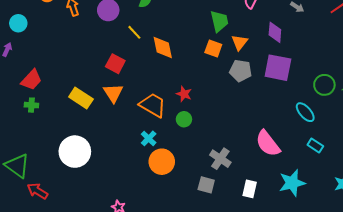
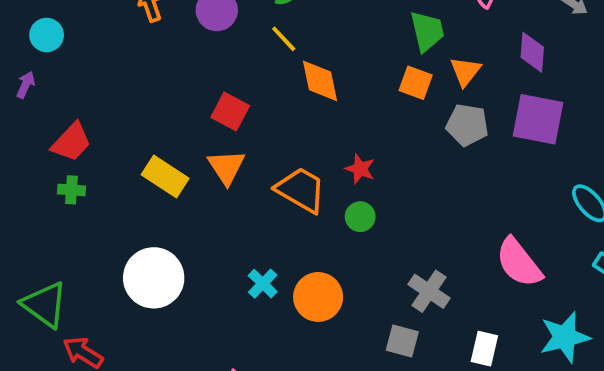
yellow line: (134, 32) -> (284, 39), moved
cyan cross: (149, 138) -> (263, 284), moved

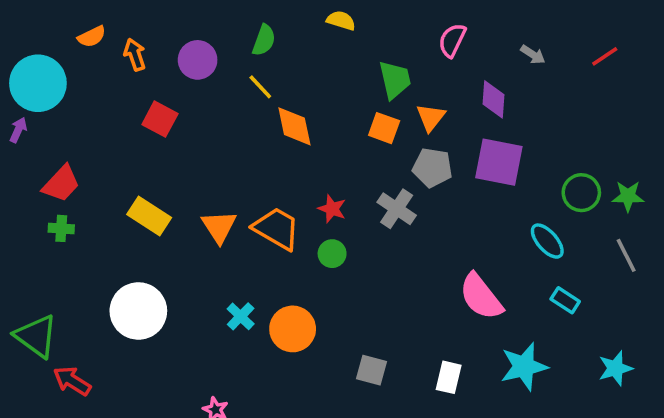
cyan circle: (47, 35) -> (38, 83), size x1.8
red square: (230, 112) -> (160, 119), moved
orange triangle: (226, 167) -> (219, 227), moved
gray cross: (429, 291) -> (397, 209), moved

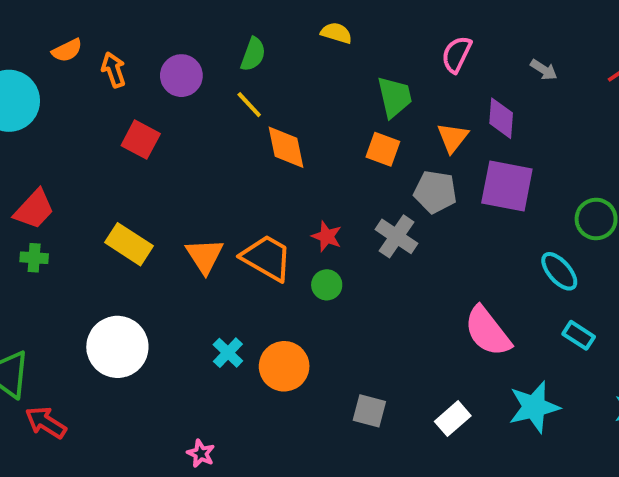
orange triangle: (431, 117) -> (453, 138), moved
white rectangle: (449, 377) -> (453, 419), turned 36

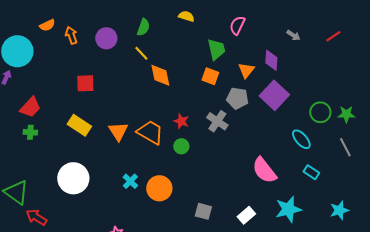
pink semicircle: (457, 54) -> (237, 25), moved
red square: (141, 140) -> (85, 83), moved, turned -30
purple square: (507, 186) -> (274, 95), turned 32

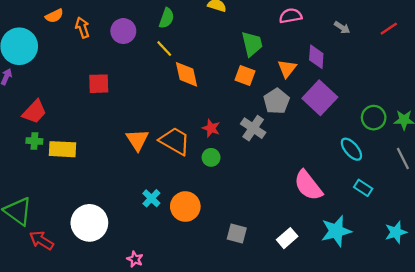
pink semicircle: (237, 25) -> (291, 16), moved, turned 54
gray pentagon: (237, 98) -> (277, 101), turned 30
yellow rectangle: (79, 125) -> (62, 149), moved, turned -30
white circle: (73, 178) -> (89, 223), moved

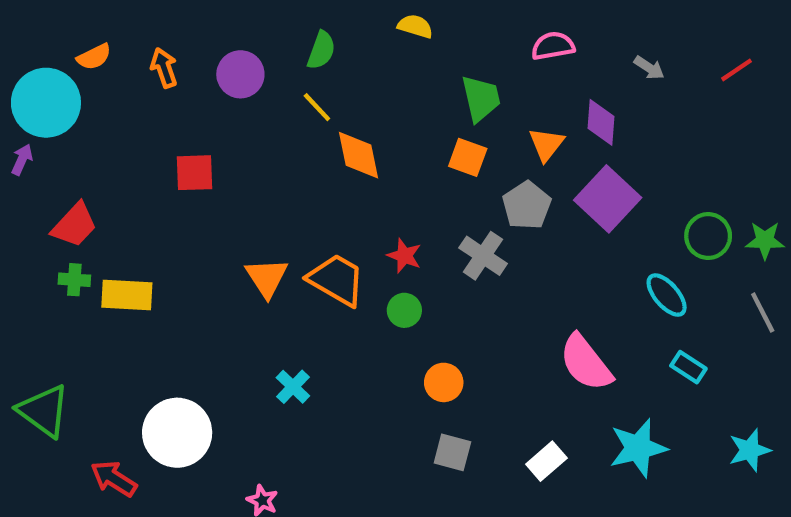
orange semicircle: (54, 16) -> (94, 57), moved
orange circle: (185, 207) -> (444, 382), moved, size x0.7
red arrow: (41, 240) -> (114, 479), moved

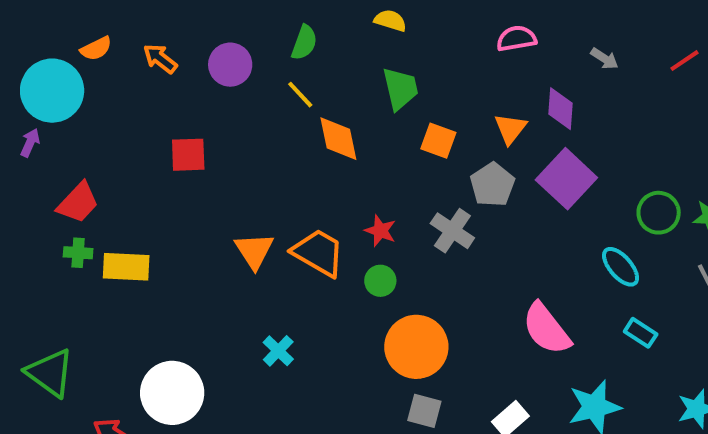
orange arrow: (164, 68) -> (160, 59), turned -33
green trapezoid: (481, 98) -> (400, 89), moved
orange circle: (444, 382) -> (416, 347), size x1.8

